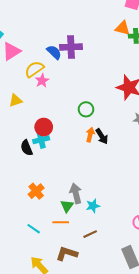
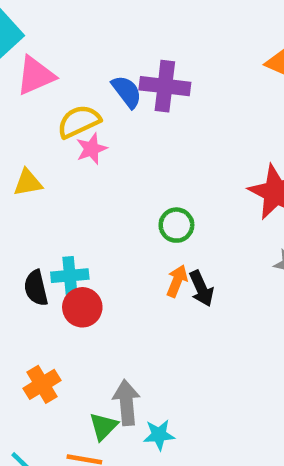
red circle: (44, 127) -> (82, 307), moved

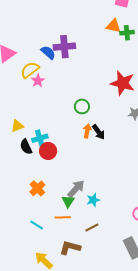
yellow triangle: (28, 183) -> (17, 126), moved
gray arrow: (126, 403) -> (76, 189), turned 60

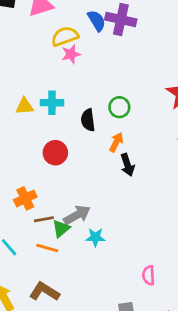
black arrow: (99, 132) -> (127, 165), moved
cyan cross: (40, 138) -> (52, 103), moved
black semicircle: (26, 147) -> (88, 120), moved
brown line: (92, 228) -> (44, 219), moved

